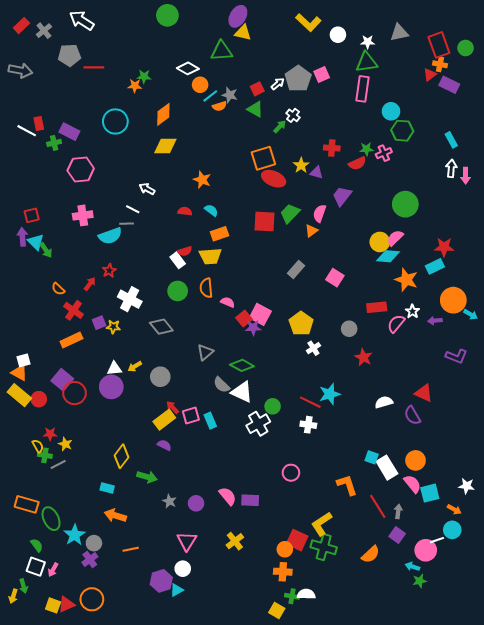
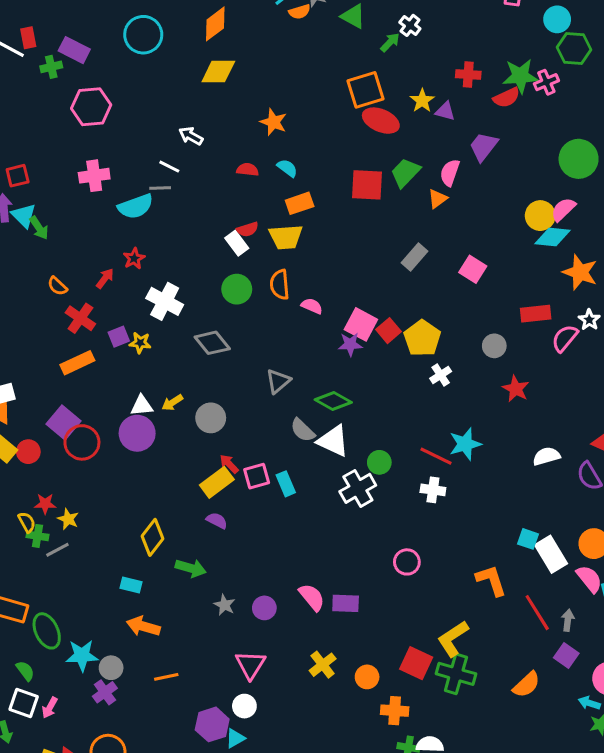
green star: (366, 149) -> (520, 76), size x1.6
red square: (244, 319) -> (388, 331), moved
cyan star: (75, 535) -> (82, 655), turned 30
orange circle: (285, 549) -> (367, 677), moved

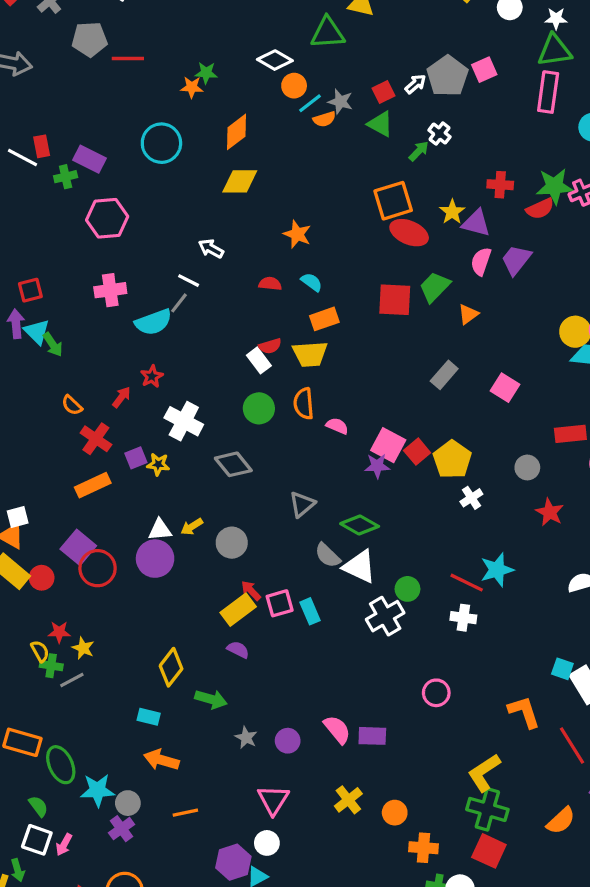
purple triangle: (445, 111) -> (476, 223), size x1.4
pink semicircle: (450, 173) -> (481, 261), moved
gray line: (160, 188) -> (179, 303), turned -50
red square: (416, 663) -> (489, 851), moved

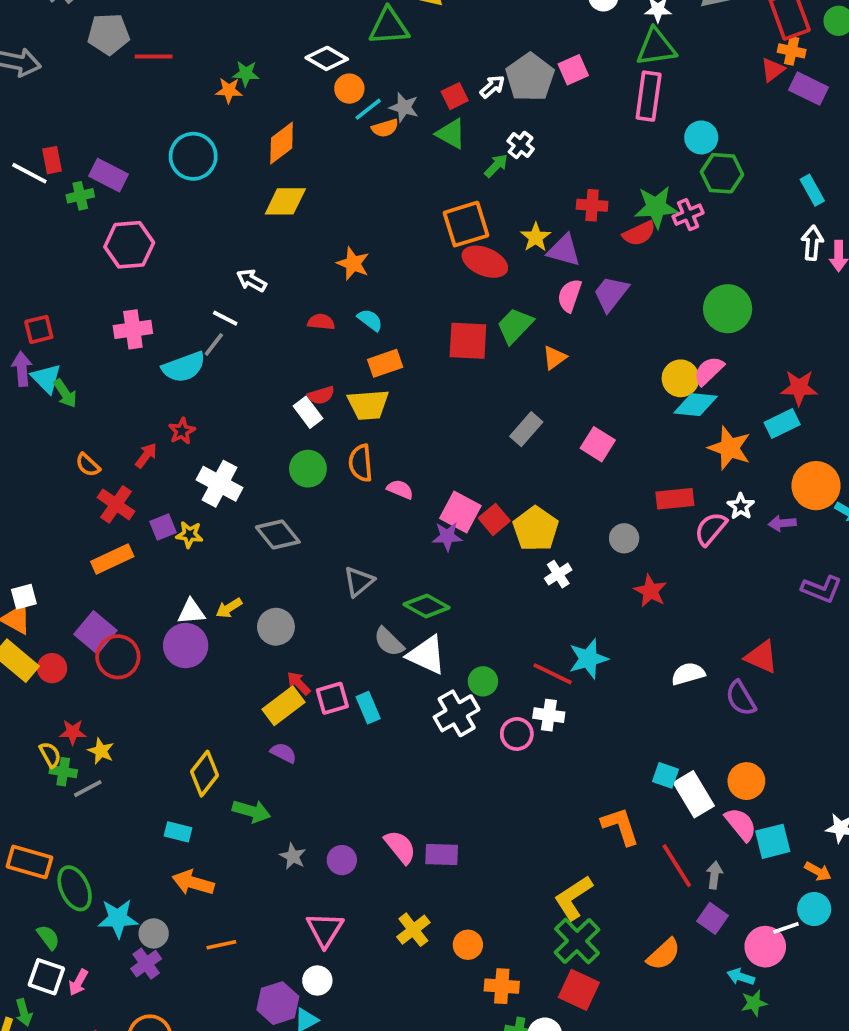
pink circle: (436, 693) -> (517, 734), moved
green cross: (487, 809) -> (577, 941), turned 30

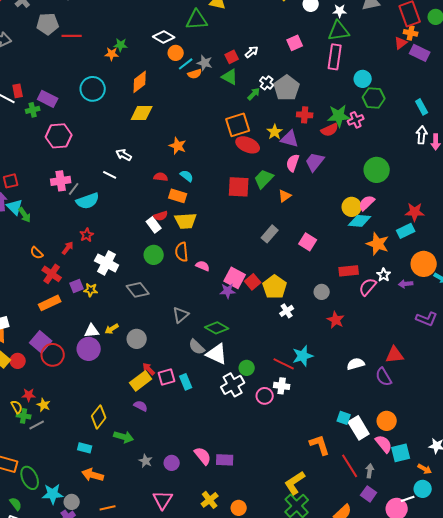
gray pentagon: (530, 77) -> (287, 88), moved
gray line: (214, 344) -> (74, 189), moved
orange rectangle: (385, 363) -> (178, 196), moved, turned 36
red triangle: (761, 657) -> (395, 355), turned -30

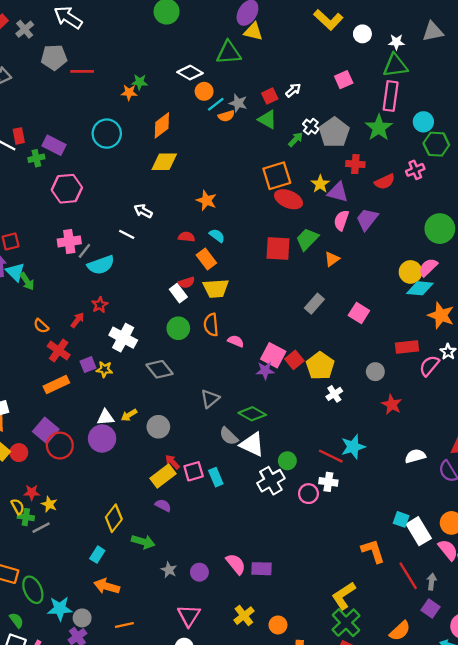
green star: (339, 116) -> (379, 128), moved, turned -30
orange rectangle: (178, 196) -> (206, 259), turned 36
cyan rectangle: (85, 448) -> (97, 555), turned -72

